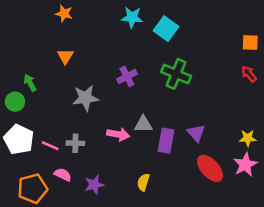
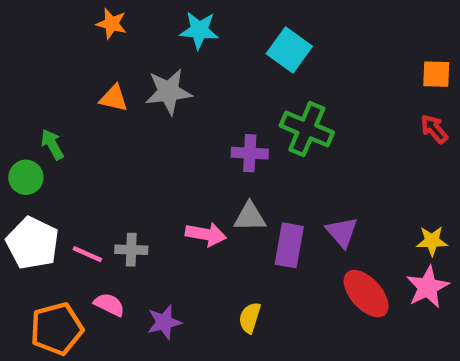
cyan star: (132, 17) -> (199, 30), moved
orange triangle: (65, 56) -> (114, 98), turned -48
purple cross: (127, 76) -> (250, 153), moved, turned 30
gray star: (85, 98) -> (169, 92), moved

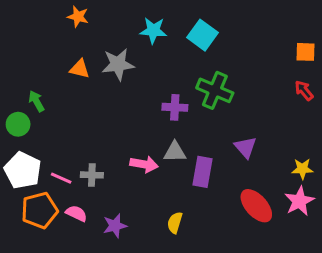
cyan star: (199, 30) -> (153, 30), moved
purple triangle: (342, 232) -> (246, 147), moved
orange pentagon: (57, 329) -> (40, 210), moved

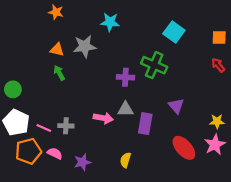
cyan square: (203, 35) -> (174, 32), moved
green arrow: (36, 101) -> (59, 73), moved

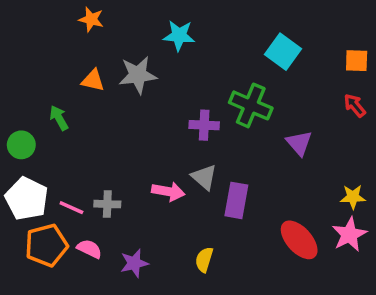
green arrow: (59, 73) -> (59, 118), moved
purple triangle: (176, 106) -> (299, 143), moved
gray triangle: (125, 109) -> (204, 177), turned 42

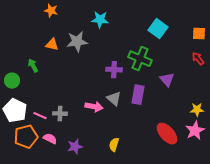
purple rectangle: (236, 200) -> (138, 95), moved

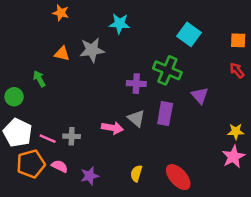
red ellipse: (167, 134) -> (178, 177), moved

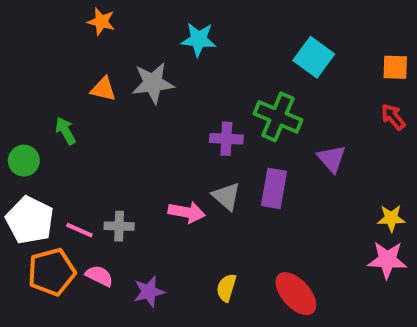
pink star: (233, 157) -> (387, 260), turned 30

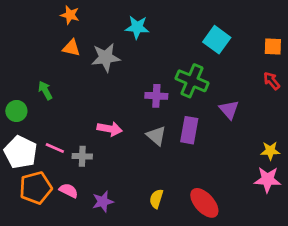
orange triangle: (103, 89) -> (71, 48), moved
pink arrow: (187, 212) -> (110, 129), moved
pink line: (79, 230) -> (55, 148), moved

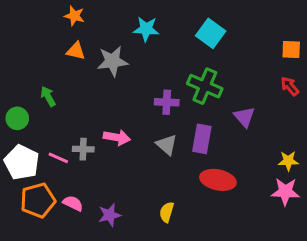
cyan square: (217, 40) -> (211, 33), moved
gray cross: (82, 156) -> (83, 149), moved
red ellipse: (204, 203) -> (218, 180), moved, turned -36

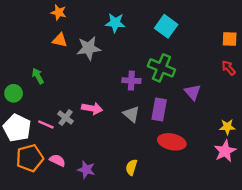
gray cross: (83, 149) -> (66, 118), turned 35
pink star: (285, 192) -> (225, 151), turned -30
purple star: (110, 215) -> (86, 170), turned 30

